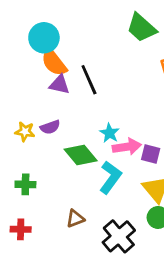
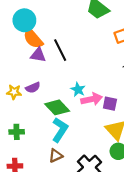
cyan L-shape: (110, 177) -> (60, 130), moved

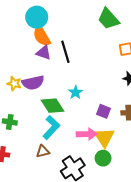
purple semicircle: (33, 88) -> (33, 83), size x1.5
pink arrow: (92, 99) -> (87, 134), moved

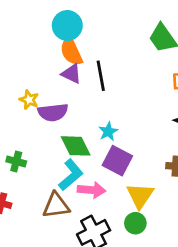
yellow star: (14, 84) -> (29, 100), moved
purple square: (103, 111) -> (117, 161), moved, size x1.5
pink arrow: (87, 134) -> (92, 190), moved
brown triangle: (43, 151) -> (56, 205), size x1.5

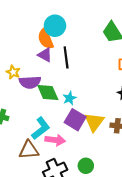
cyan circle: (67, 26) -> (55, 26), moved
green diamond: (76, 146) -> (48, 92), moved
yellow triangle: (140, 196) -> (94, 122), moved

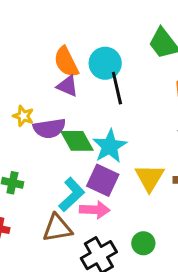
cyan circle: (55, 26) -> (105, 63), moved
black line: (66, 57) -> (117, 88), moved
cyan star: (69, 98) -> (110, 146), size x1.6
purple square: (75, 120) -> (103, 180), moved

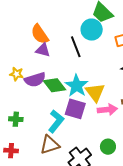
cyan circle: (105, 63) -> (92, 30), moved
yellow triangle: (150, 178) -> (95, 92), moved
pink arrow: (95, 210) -> (107, 110), moved

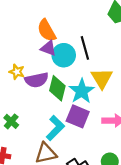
cyan circle: (92, 30) -> (64, 55), moved
green diamond: (54, 85) -> (57, 88), turned 45
yellow triangle: (95, 92) -> (102, 78), moved
green cross: (16, 119) -> (11, 121), turned 32

